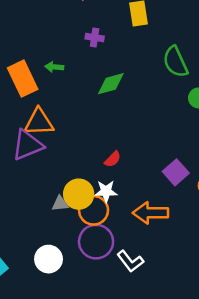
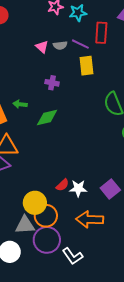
green diamond: (111, 84) -> (47, 117), moved
red semicircle: (113, 159) -> (62, 185), moved
white star: (106, 191) -> (78, 188), moved
gray triangle: (60, 204) -> (25, 225), moved, size x1.5

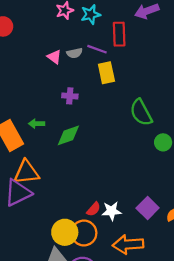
orange circle: (46, 216) -> (84, 233), moved

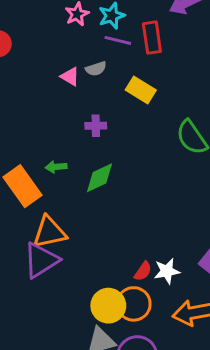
purple line: (97, 49) -> (118, 40), moved
yellow rectangle: (106, 73) -> (141, 90), turned -40

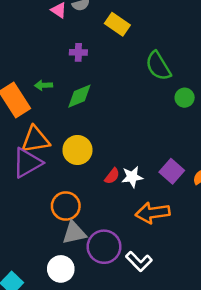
orange circle: (134, 304) -> (66, 206), moved
yellow circle: (108, 306) -> (77, 150), moved

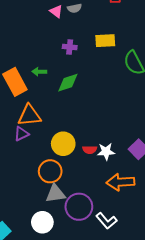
yellow rectangle: (117, 24) -> (105, 41), moved, turned -42
yellow circle: (77, 150) -> (63, 144), moved
purple triangle: (27, 163) -> (21, 134), size x0.6
red semicircle: (112, 176) -> (90, 150), turned 48

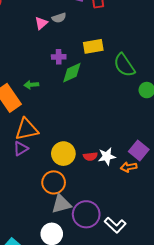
pink triangle: (56, 11) -> (41, 23), turned 48
green diamond: (68, 83) -> (72, 73), moved
orange arrow: (120, 182) -> (129, 167), moved, size x0.6

